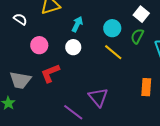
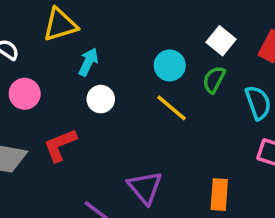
cyan arrow: (77, 24) -> (88, 62), moved
pink circle: (39, 45) -> (25, 94), moved
orange rectangle: (146, 87) -> (219, 195), moved

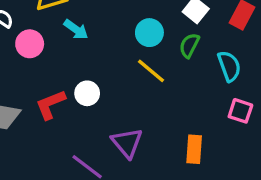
cyan arrow: (88, 62) -> (76, 29), turned 100
pink circle: (25, 94) -> (30, 44), moved
white circle: (101, 99) -> (87, 93), moved

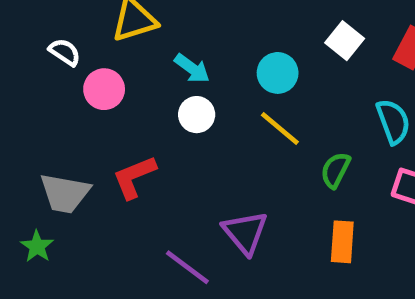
cyan arrow: (76, 29) -> (192, 68), moved
green semicircle: (189, 45) -> (335, 170), moved
white circle: (87, 93) -> (197, 115), moved

